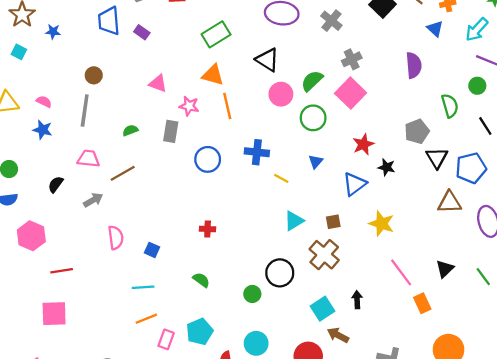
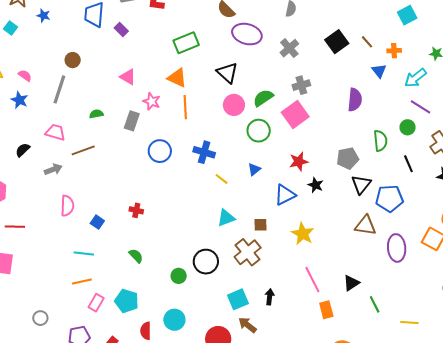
red cross: (208, 229) -> (136, 210), moved
green line: (483, 277) -> (375, 304), moved
cyan pentagon: (200, 332) -> (127, 301), turned 30

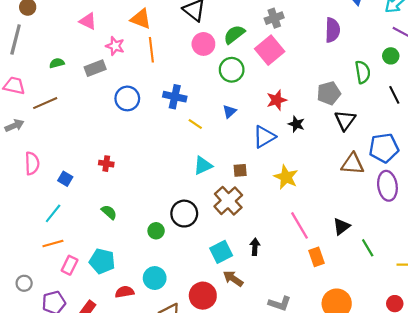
gray rectangle: (132, 121) -> (95, 68), turned 54
blue pentagon: (389, 198) -> (384, 148), moved
cyan line: (84, 253) -> (53, 213), turned -54
gray circle: (40, 318) -> (24, 283), moved
red semicircle: (146, 331) -> (125, 292), turned 84

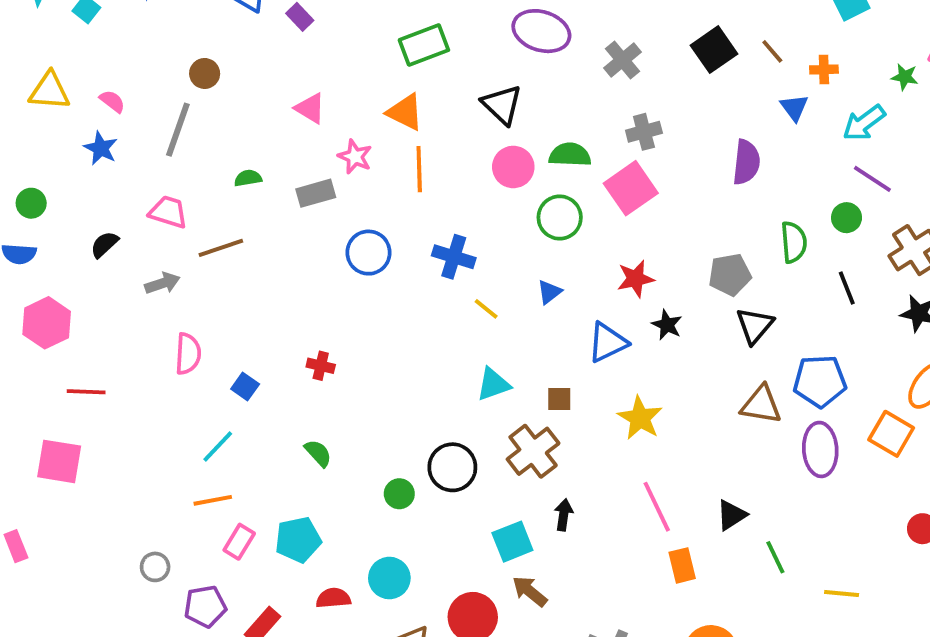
green semicircle: (234, 34) -> (570, 155), turned 35
black arrow: (255, 247) -> (564, 515), moved
cyan pentagon: (102, 261) -> (298, 540), turned -30

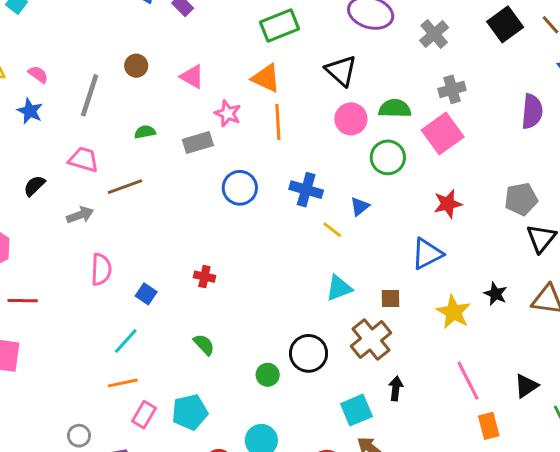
brown circle: (205, 73) -> (136, 66), moved
blue triangle: (549, 292) -> (360, 206), moved
black star: (667, 325) -> (495, 294), moved

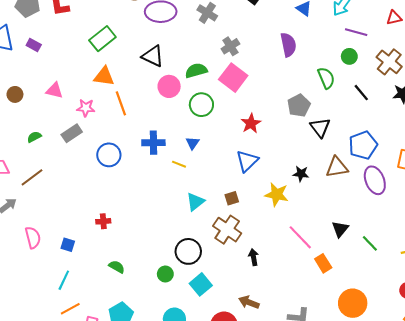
cyan square: (356, 410) -> (201, 284), moved

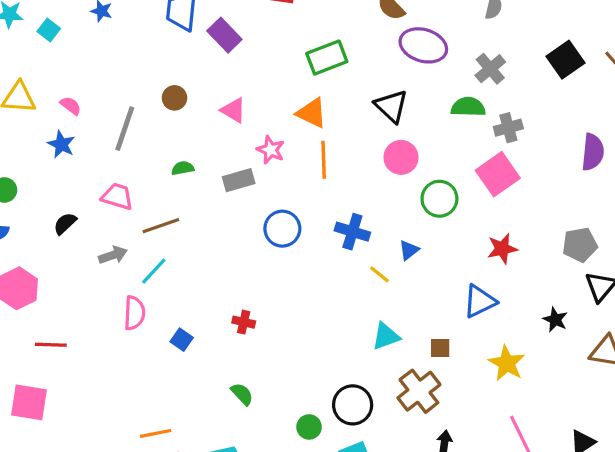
purple rectangle: (34, 45) -> (224, 35), size x1.5
green semicircle: (196, 71) -> (468, 107), moved
black star: (301, 174) -> (555, 320), moved
cyan line: (64, 280) -> (154, 271), moved

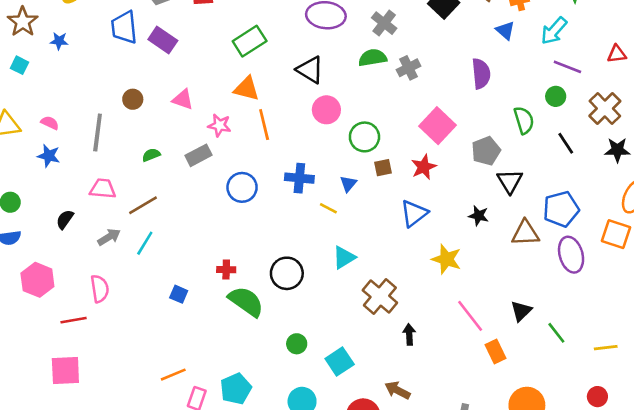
pink square: (498, 174) -> (438, 126), moved
pink semicircle: (134, 313) -> (100, 289), moved
brown square: (440, 348) -> (383, 168), moved
green semicircle: (242, 394) -> (246, 301), moved, size x1.8
black circle: (353, 405) -> (287, 273), moved

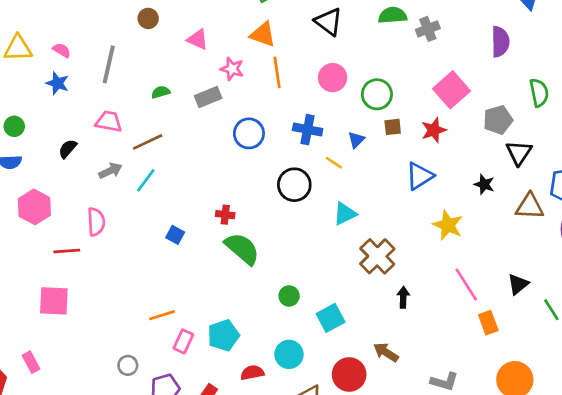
brown circle: (133, 99) -> (148, 18), moved
pink circle: (326, 110) -> (333, 78), moved
black circle: (287, 273) -> (294, 185), moved

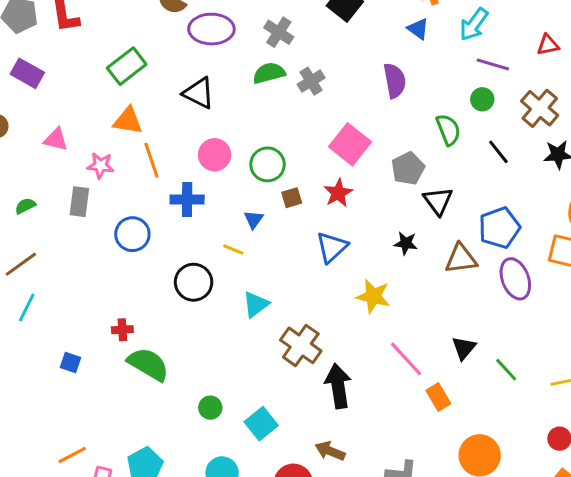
gray rectangle: (208, 97) -> (79, 202), turned -50
blue cross: (308, 130) -> (187, 199), moved
black arrow: (403, 297) -> (338, 386), size x1.8

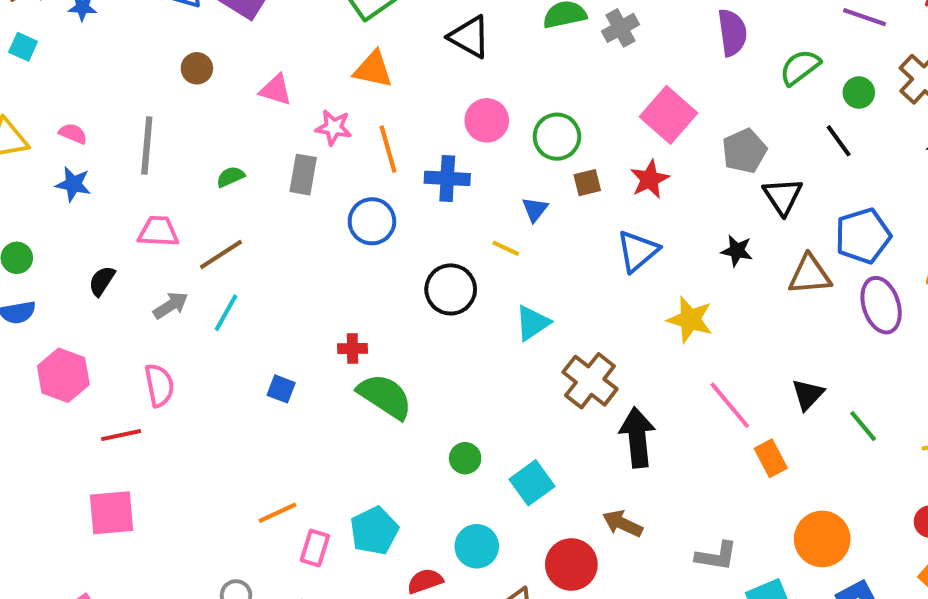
green circle: (482, 99) -> (859, 93), moved
green semicircle: (448, 130) -> (800, 67), moved, turned -108
black line: (498, 152) -> (839, 141), moved
orange line: (151, 160) -> (388, 149), moved

